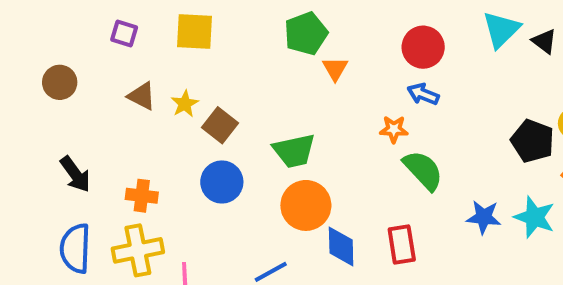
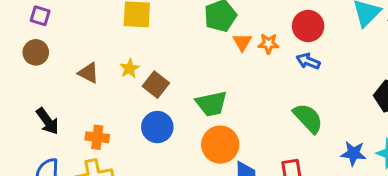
purple square: (124, 33) -> (40, 16), moved
brown triangle: (142, 96) -> (88, 73), moved
orange star: (394, 129) -> (269, 44), moved

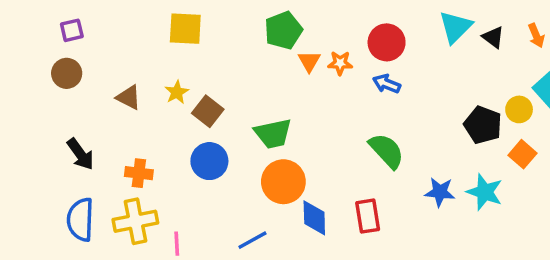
purple square: (40, 16) -> (72, 30), turned -30

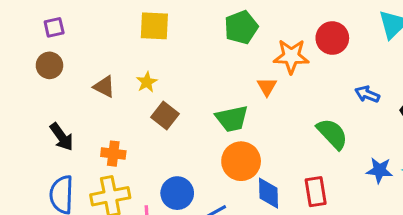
orange triangle: (309, 61) -> (267, 87), moved
orange star: (340, 63) -> (291, 56), size x1.6
blue arrow: (387, 84) -> (367, 94), moved
brown square: (208, 111) -> (165, 116), moved
blue circle: (209, 161) -> (177, 193), moved

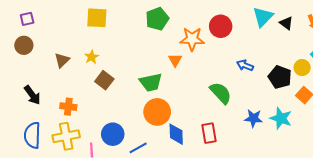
brown triangle: (104, 87) -> (62, 60), turned 49

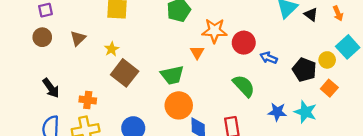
red circle: (221, 26) -> (244, 43), moved
brown triangle: (62, 60) -> (78, 38), moved
brown square: (104, 80) -> (125, 73), size x1.4

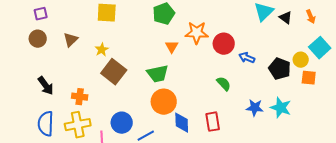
orange triangle: (197, 52) -> (172, 47), moved
green semicircle: (244, 86) -> (224, 84), size x0.7
orange square: (329, 88) -> (309, 78), moved, turned -35

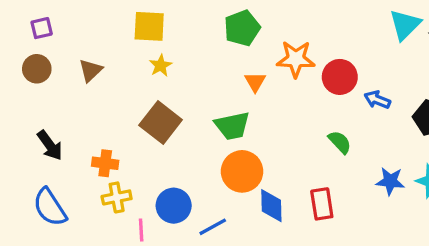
yellow star: (102, 50) -> (161, 66), moved
blue semicircle: (46, 124) -> (50, 207), turned -35
yellow cross: (78, 125) -> (117, 197), moved, size x0.7

